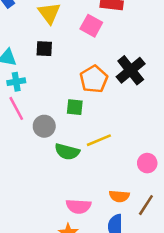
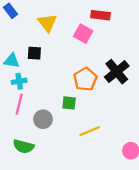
black square: (44, 49) -> (34, 53), moved
pink line: (16, 108) -> (19, 104), turned 42
green semicircle: (67, 152) -> (23, 146), moved

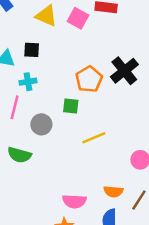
yellow triangle: (47, 23) -> (46, 16), turned -30
pink square: (83, 34) -> (78, 18), moved
cyan cross: (19, 81) -> (28, 82), moved

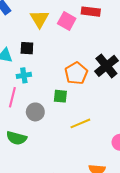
yellow triangle: (46, 16) -> (40, 19), turned 36

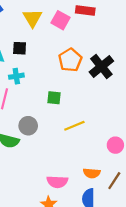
orange pentagon: (76, 73) -> (70, 60), moved
gray circle: (35, 112) -> (28, 126), moved

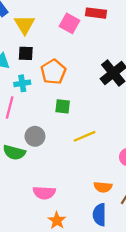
yellow triangle: (32, 18) -> (25, 25), moved
orange pentagon: (70, 60) -> (53, 72), moved
pink semicircle: (57, 182) -> (44, 193), moved

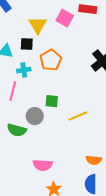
yellow triangle: (25, 25) -> (38, 25), moved
green square: (63, 106) -> (52, 101), moved

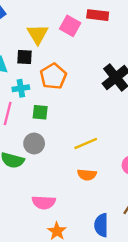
green square: (52, 101) -> (40, 112), moved
orange semicircle: (94, 160) -> (87, 175), moved

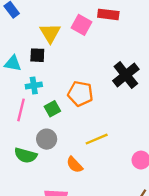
orange pentagon: (53, 76) -> (80, 94), moved, turned -30
green square: (40, 112) -> (52, 109), turned -35
orange semicircle: (87, 175) -> (75, 165), moved, turned 42

